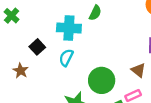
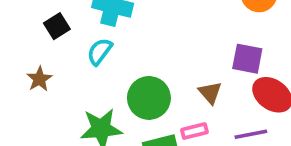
brown star: (21, 71) -> (39, 79), moved

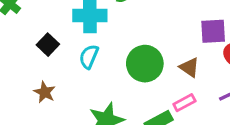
green circle: (149, 98) -> (145, 64), moved

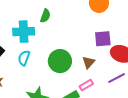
brown triangle: (189, 67) -> (89, 62), turned 40

